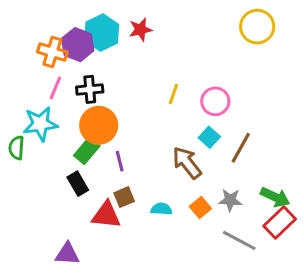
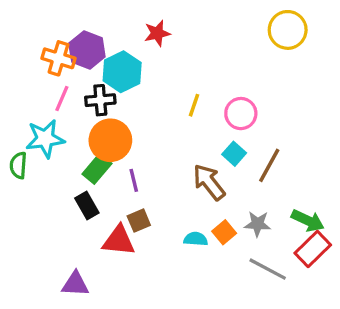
cyan hexagon: (102, 33) -> (122, 72), moved
cyan semicircle: (161, 209) -> (196, 239), moved

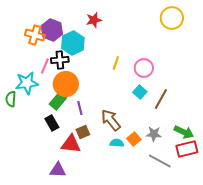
pink line: (62, 98) -> (45, 66), moved
brown arrow: (209, 182) -> (111, 120), moved
red rectangle: (313, 249) -> (187, 149), turned 30
purple triangle: (75, 284) -> (58, 170), moved

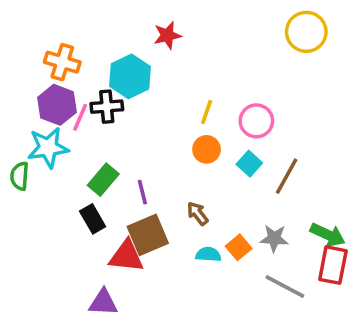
purple hexagon: (52, 30) -> (57, 105), moved
orange circle: (66, 84) -> (207, 149), moved, size x0.6
brown arrow: (111, 120) -> (198, 213), size x0.6
brown square: (83, 132) -> (148, 235), size x1.6
red rectangle: (187, 149) -> (333, 265), turned -65

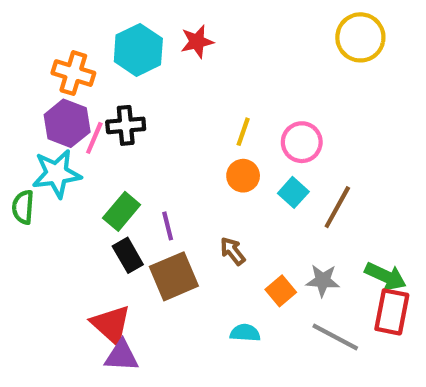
cyan hexagon: (130, 76) -> (138, 50), moved
black rectangle: (93, 219) -> (128, 255), moved
cyan semicircle: (208, 254) -> (245, 333), moved
red triangle: (126, 256) -> (111, 324), moved, turned 36

